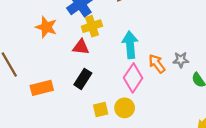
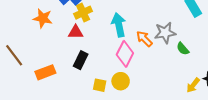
gray star: (181, 60) -> (165, 33), size x1.5
yellow square: (101, 110) -> (100, 85), turned 32

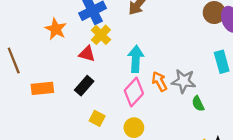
yellow cross: (83, 13) -> (101, 35), turned -36
yellow circle: (121, 81) -> (134, 128), moved

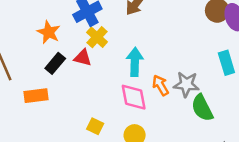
black rectangle: (84, 86) -> (55, 63), moved
pink diamond: (134, 92) -> (134, 97), turned -52
green semicircle: (198, 104) -> (202, 108), size x1.6

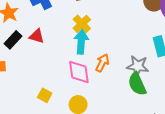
yellow cross: (97, 37) -> (82, 24), moved
gray star: (186, 84) -> (138, 66), moved
orange arrow: (161, 85) -> (102, 63), turned 54

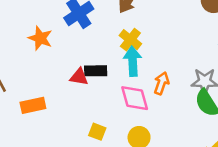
red triangle: (37, 36) -> (79, 77), moved
black rectangle: (13, 40) -> (96, 71), moved, turned 54

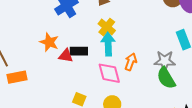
orange star: (40, 38) -> (49, 42), moved
orange rectangle: (33, 105) -> (17, 77), moved

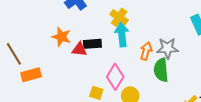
gray star: (165, 61) -> (167, 48), moved
pink diamond: (109, 73) -> (115, 77), moved, turned 50
green semicircle: (166, 78) -> (161, 70), moved, turned 30

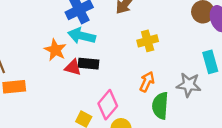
yellow cross: (119, 17) -> (148, 41), moved, turned 30
cyan arrow: (122, 35) -> (82, 36), moved, turned -80
gray star: (167, 48) -> (189, 85), moved

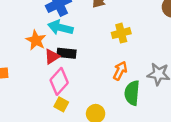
red triangle: (73, 67) -> (52, 57), turned -49
pink diamond: (108, 105) -> (59, 81), moved

